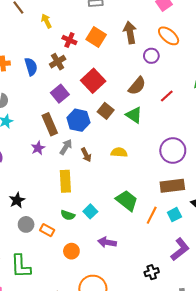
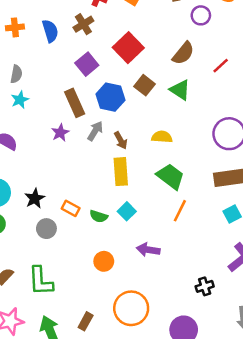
yellow rectangle: (65, 181) -> (121, 172), moved
green trapezoid: (127, 200) -> (170, 176), moved
orange line: (152, 215) -> (180, 211), moved
orange rectangle: (47, 230) -> (71, 208), moved

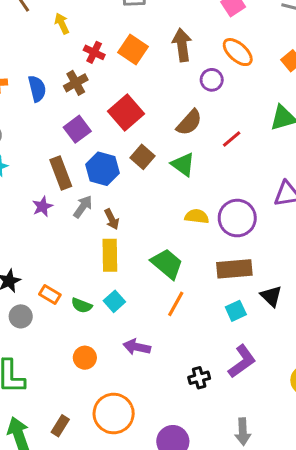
yellow semicircle: (162, 137) -> (197, 216), moved
black cross: (205, 286) -> (199, 378), moved

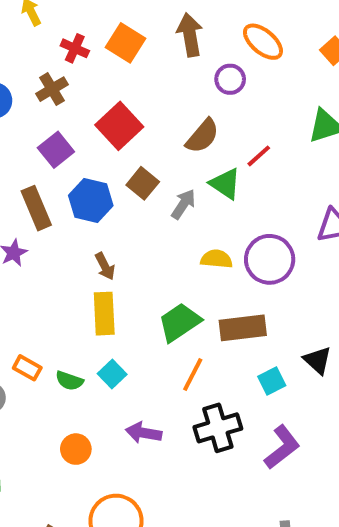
green triangle: (183, 165) -> (225, 184), moved
gray arrow: (83, 207) -> (183, 204), moved
green trapezoid: (167, 264) -> (179, 322), turned -72
brown rectangle: (234, 269) -> (243, 328), moved
black cross: (199, 378) -> (218, 428), moved, size x1.6

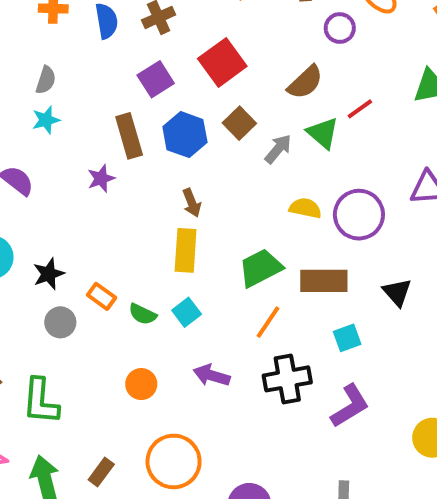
black triangle: (318, 360) -> (397, 292), moved

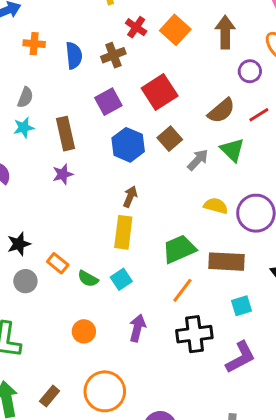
red line: (360, 109) -> (259, 115), moved
brown rectangle: (129, 136) -> (66, 134), moved
brown arrow: (192, 203) -> (130, 197), turned -140
purple arrow: (212, 375) -> (137, 328), turned 84

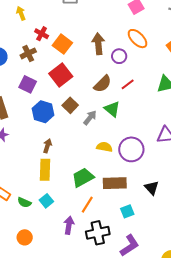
orange square: (175, 30) -> (62, 44), moved
brown arrow: (225, 32) -> (98, 44), moved
purple square: (108, 102) -> (28, 84), turned -30
purple arrow: (137, 328) -> (69, 225), moved

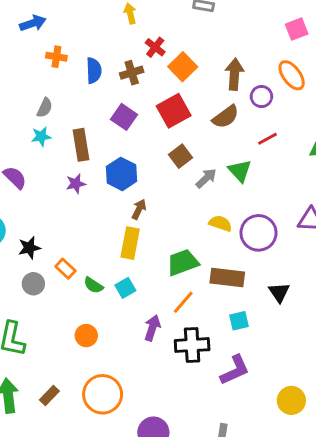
brown semicircle: (103, 84) -> (226, 117), moved
blue hexagon: (43, 112) -> (122, 174), moved

